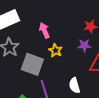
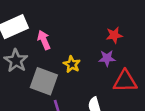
pink arrow: (44, 30) -> (44, 40), moved

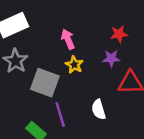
pink arrow: (44, 40) -> (68, 39), moved

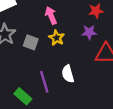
gray square: (45, 83) -> (31, 42), moved, size x0.6
white semicircle: (99, 109) -> (68, 74), moved

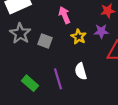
yellow star: (57, 38) -> (79, 37), moved
green rectangle: (23, 96) -> (30, 83), moved

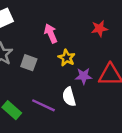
purple star: (101, 31) -> (84, 76), moved
purple line: (58, 79) -> (43, 105), turned -48

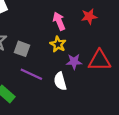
pink arrow: (51, 33) -> (59, 21), moved
purple line: (43, 105) -> (31, 74), moved

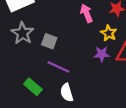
yellow star: (58, 44) -> (109, 33), moved
white semicircle: (60, 81) -> (67, 93), moved

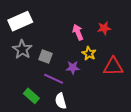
yellow star: (109, 33) -> (89, 53), moved
purple star: (102, 54) -> (73, 68), moved

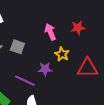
gray square: (45, 56) -> (17, 47), moved

